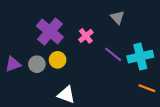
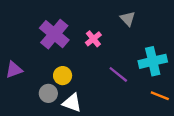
purple line: (113, 54) -> (118, 74), moved
yellow circle: (58, 60) -> (63, 76), moved
gray circle: (37, 64) -> (48, 93), moved

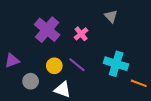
cyan cross: (153, 61) -> (116, 64), moved, turned 30
purple line: (118, 74) -> (77, 65), moved
gray circle: (48, 93) -> (31, 81), moved

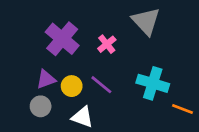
gray triangle: (111, 16) -> (146, 21), size x1.6
purple triangle: (12, 61) -> (46, 79), moved

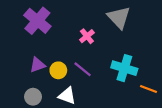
purple cross: (62, 39) -> (37, 21), moved
gray circle: (41, 106) -> (33, 97), moved

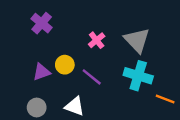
gray triangle: (119, 17) -> (137, 40), moved
purple cross: (37, 21) -> (42, 23), size x0.7
yellow circle: (58, 70) -> (65, 65), moved

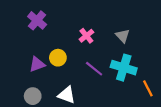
gray triangle: (137, 40) -> (123, 36), size x0.6
purple line: (92, 77) -> (94, 69), moved
orange line: (165, 99) -> (148, 88), turned 42

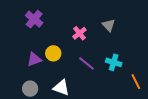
gray triangle: (123, 36) -> (109, 25), moved
cyan cross: (124, 68) -> (114, 62), size x0.7

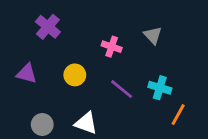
pink cross: (79, 33) -> (112, 47), turned -32
purple triangle: (34, 59) -> (27, 74), moved, turned 35
orange line: (136, 82) -> (178, 115), moved, turned 56

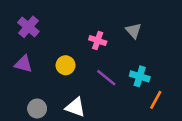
purple cross: (48, 27) -> (28, 27), moved

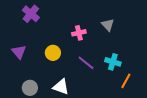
purple cross: (28, 27) -> (31, 14), moved
pink cross: (98, 41) -> (79, 33), turned -32
purple triangle: (23, 64) -> (19, 52), turned 35

